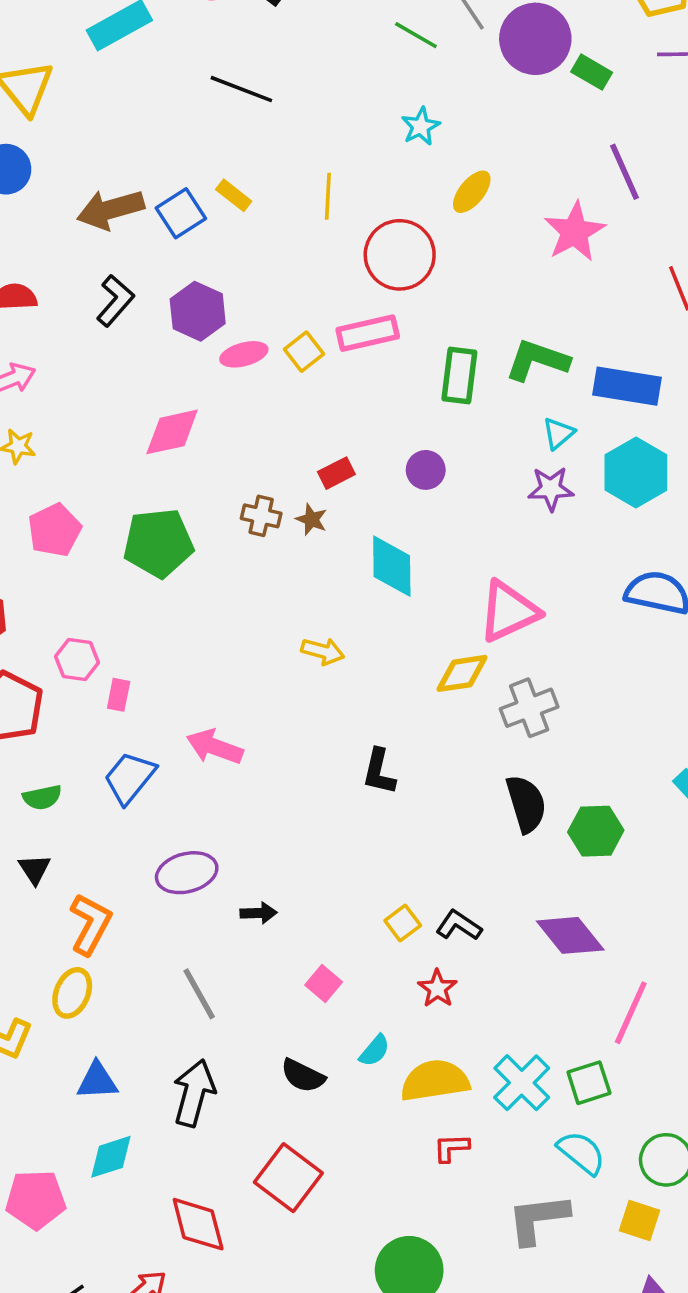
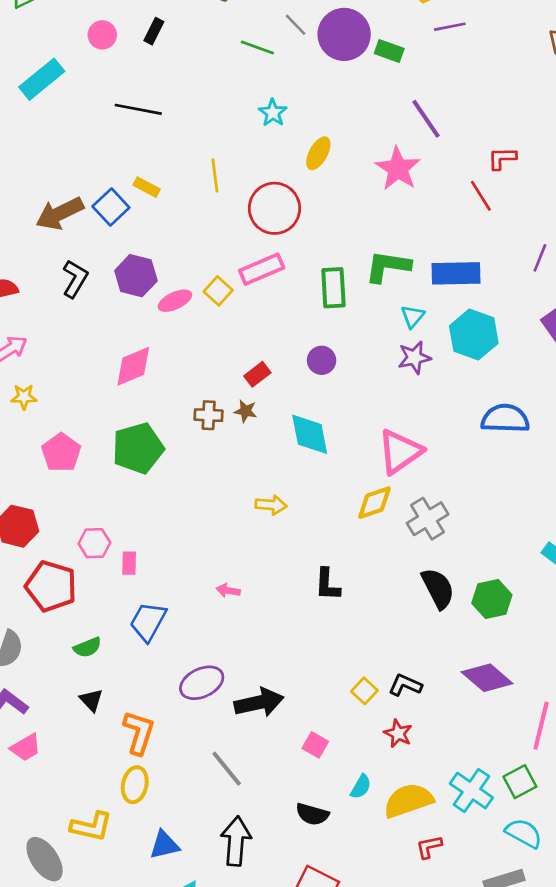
pink arrow: (215, 747) -> (228, 590), moved, size x0.6
black arrow: (259, 913) -> (259, 702), size x1.8

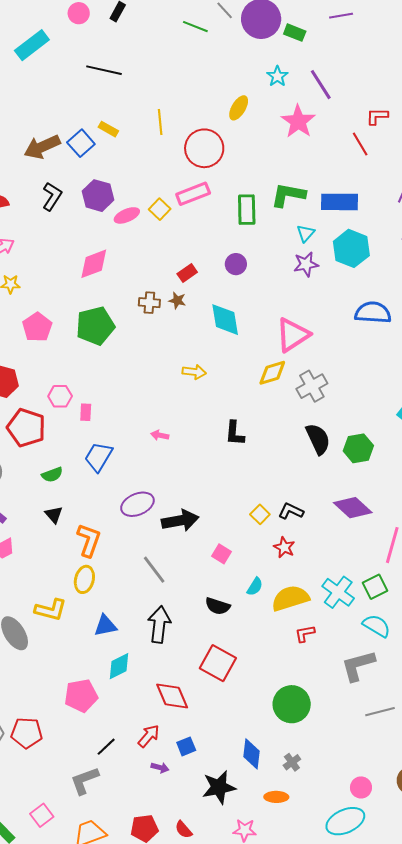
cyan star: (273, 113) -> (277, 76), moved

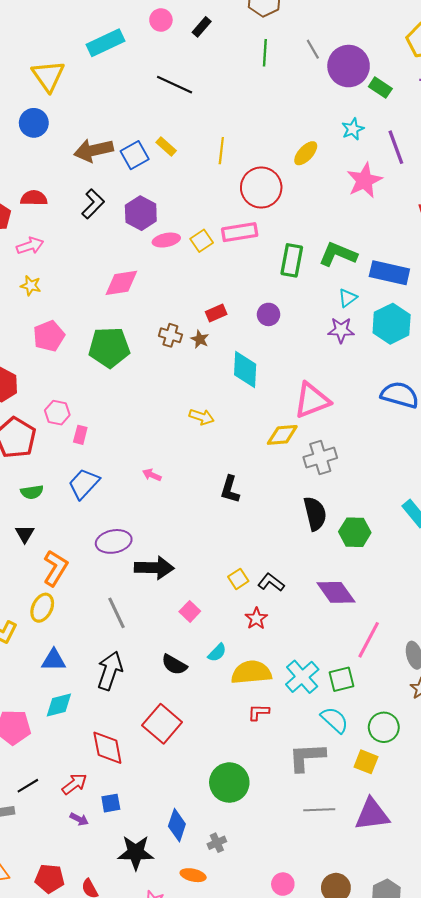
green line: (195, 27) -> (265, 53), moved, turned 60

